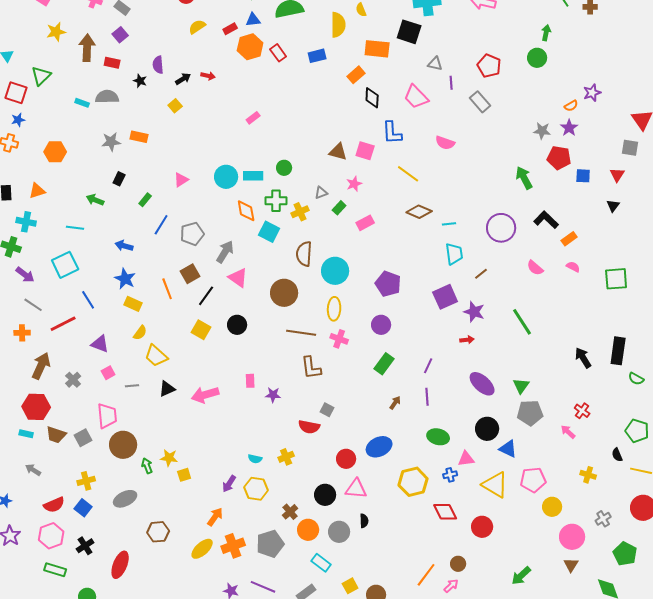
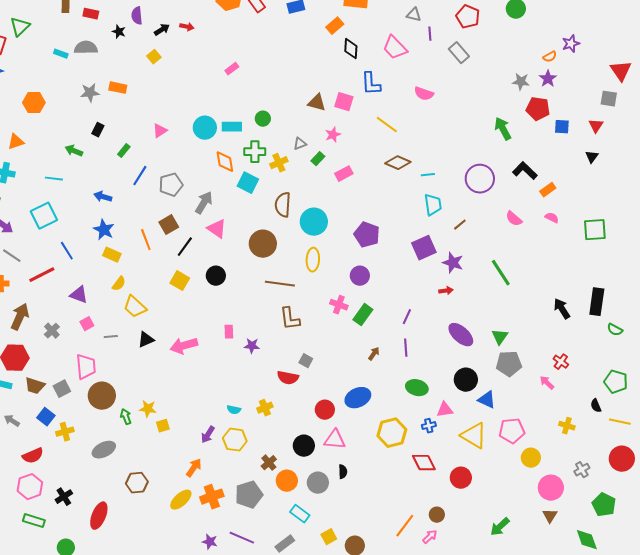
pink cross: (339, 339) -> (339, 305), moved
blue square: (83, 508) -> (46, 417), moved

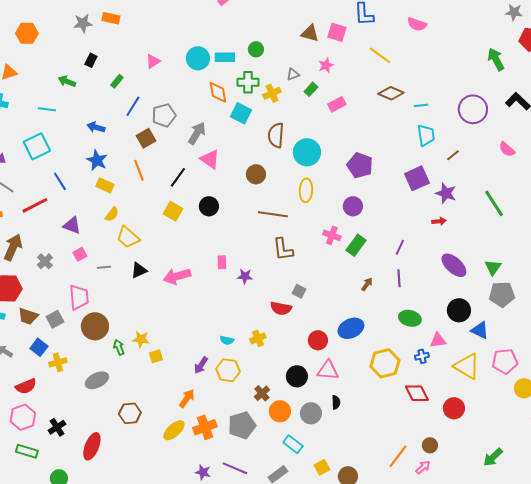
brown square: (169, 225) -> (146, 138), moved
brown circle: (263, 244) -> (256, 174), size x0.7

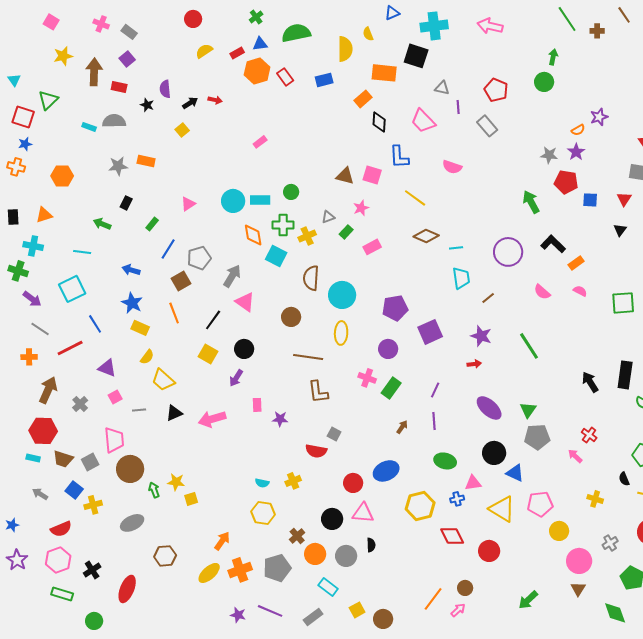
purple pentagon: (360, 165) -> (395, 308), turned -30
purple square: (417, 178) -> (430, 332), moved
purple arrow: (201, 365) -> (236, 378), moved

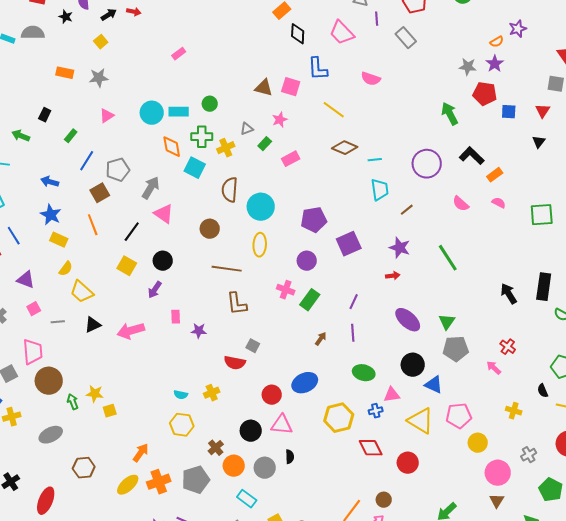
gray star: (118, 166) -> (99, 78), moved

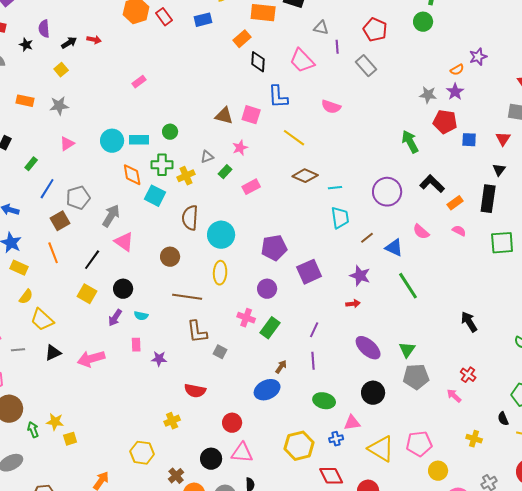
black rectangle: (544, 287) -> (488, 199), moved
gray square: (253, 346) -> (220, 352), moved
blue ellipse: (305, 383) -> (267, 390), moved
blue triangle: (434, 385) -> (394, 248), moved
cyan semicircle: (181, 395) -> (141, 316), moved

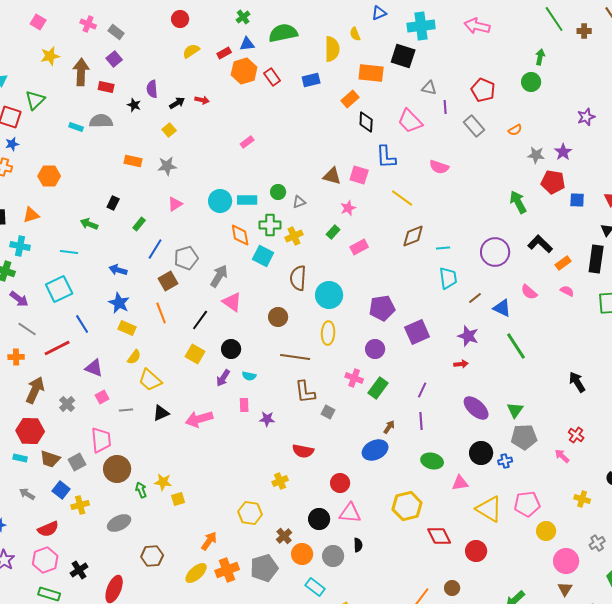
orange semicircle: (457, 70) -> (515, 130), moved
gray triangle: (207, 157) -> (299, 202), moved
brown diamond: (305, 176) -> (413, 236), turned -45
blue cross: (336, 439) -> (505, 461), moved

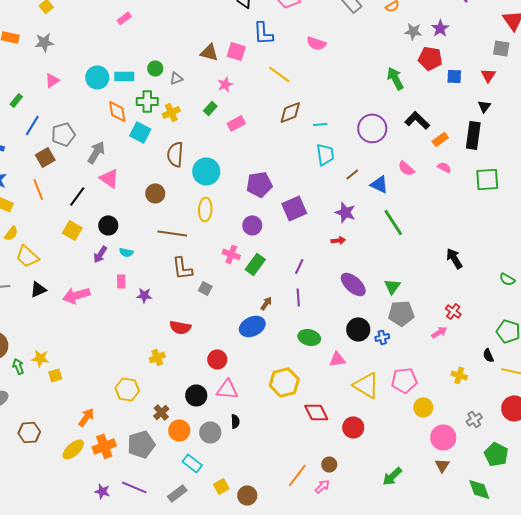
pink arrow: (562, 456) -> (439, 332), turned 105

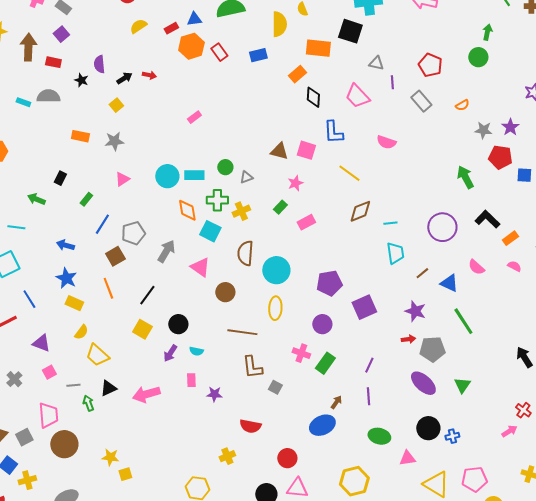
pink triangle: (109, 178) -> (200, 267), moved
gray pentagon: (401, 313) -> (432, 349), moved
green arrow: (18, 366) -> (88, 403), moved

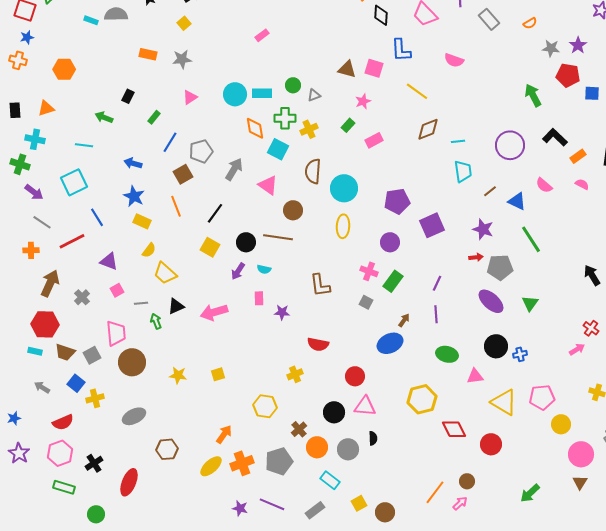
brown line: (242, 332) -> (278, 237), moved
gray square: (275, 387) -> (366, 302), moved
yellow square: (125, 474) -> (218, 374), moved

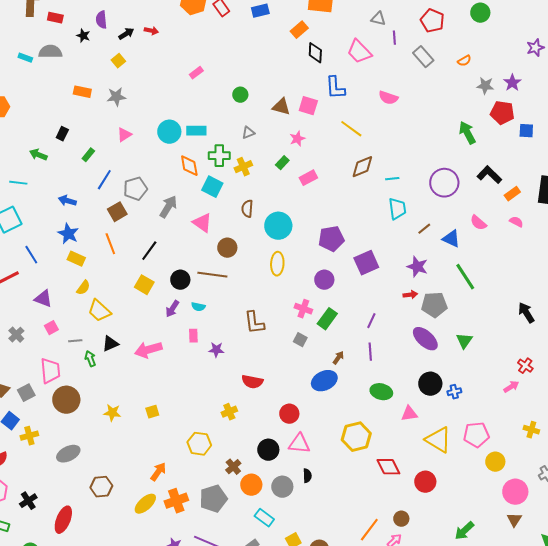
green circle: (293, 85) -> (240, 95), moved
brown semicircle: (313, 171) -> (247, 209), size x0.7

